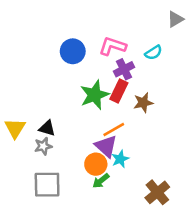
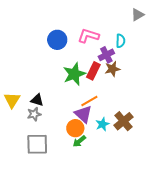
cyan semicircle: (154, 53) -> (120, 41), turned -56
purple cross: (124, 69) -> (106, 55), moved
brown star: (143, 103) -> (112, 69), moved
cyan star: (120, 159) -> (102, 124), moved
brown cross: (157, 192) -> (124, 121), moved

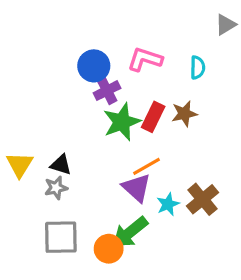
purple cross: (106, 55) -> (107, 91), moved
orange circle: (75, 128) -> (109, 249), moved
green arrow: (79, 141) -> (130, 232), size x1.6

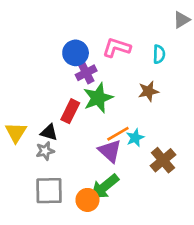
red rectangle: (153, 117) -> (70, 111), moved
cyan star: (168, 204) -> (135, 138), moved

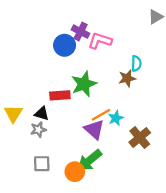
cyan semicircle: (159, 54) -> (136, 63), moved
purple cross: (86, 73) -> (80, 32), moved, turned -36
red rectangle: (70, 111) -> (60, 95), turned 60
gray square: (49, 191) -> (42, 164), size x0.7

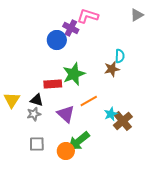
pink L-shape: (100, 41) -> (88, 16), moved
cyan star: (116, 118) -> (111, 114), moved
purple triangle: (94, 130) -> (66, 114), moved

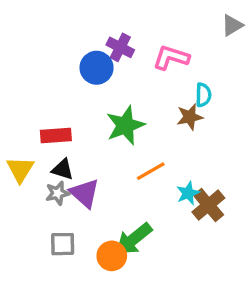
pink L-shape: (88, 16) -> (171, 58), moved
red rectangle: (53, 84) -> (56, 136), moved
purple triangle: (66, 114) -> (85, 193), moved

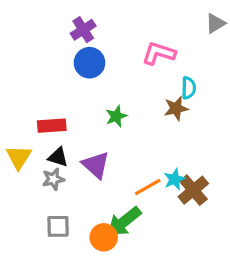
purple cross: (120, 47) -> (83, 30), moved, turned 30
green star: (125, 125) -> (116, 116), size x0.6
orange line: (151, 171) -> (148, 187), moved
purple triangle: (85, 193) -> (96, 165), moved

